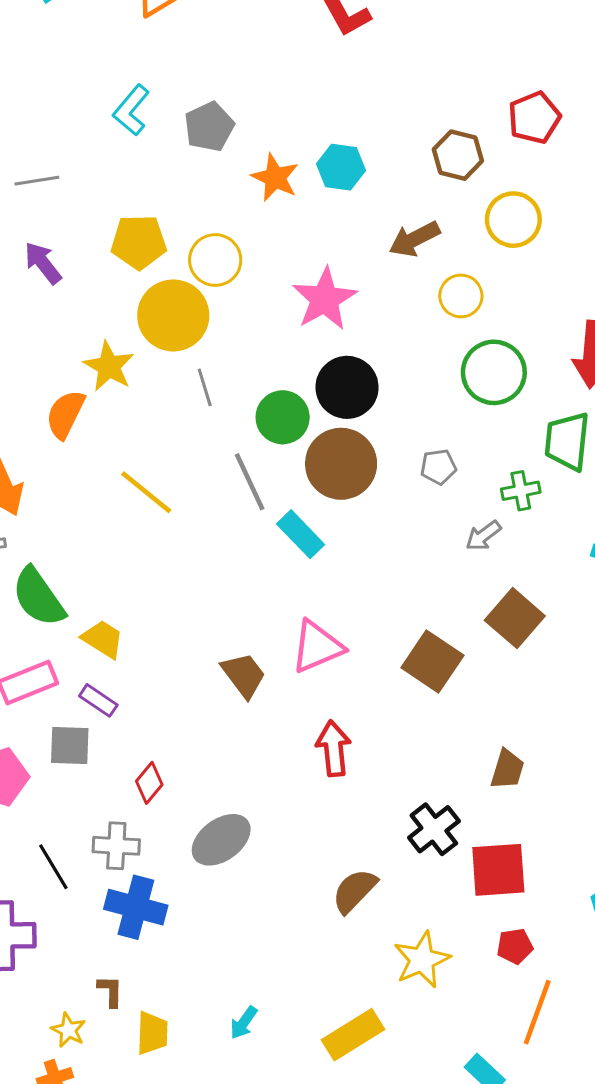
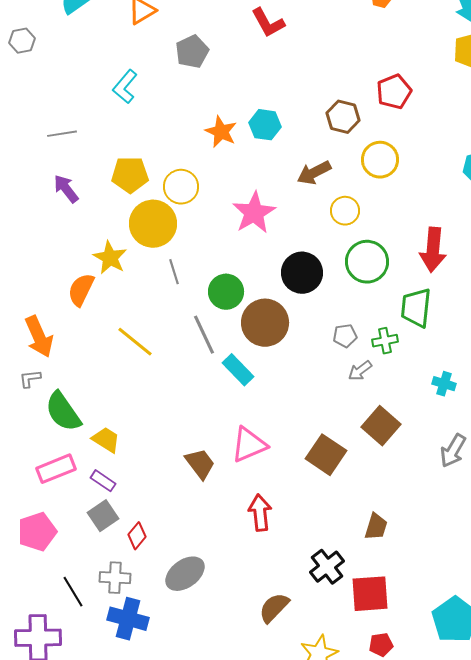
gray pentagon: (209, 127) -> (192, 52), moved
black circle: (347, 387) -> (302, 273), moved
gray pentagon: (438, 467) -> (345, 336), moved
gray square: (70, 745) -> (103, 516), moved, turned -36

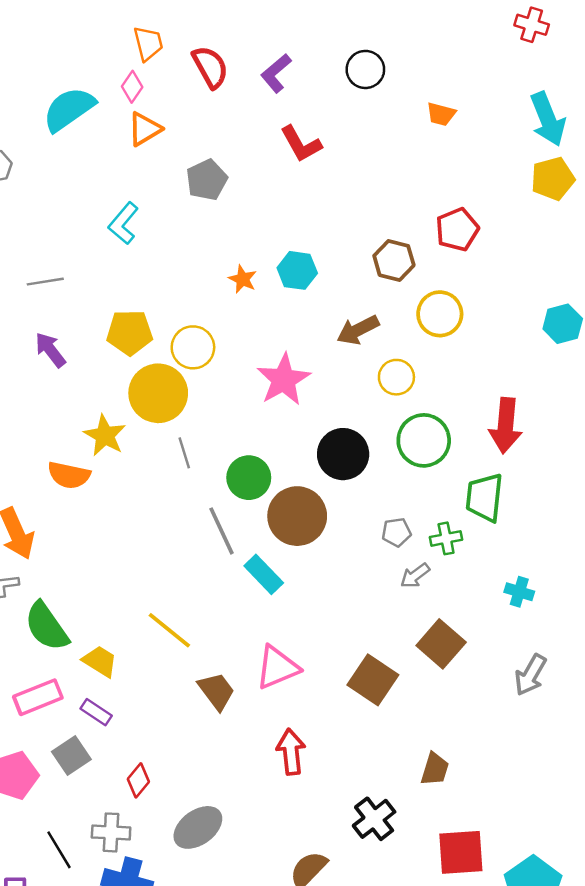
orange star: (221, 132) -> (243, 279), size x0.7
orange semicircle: (81, 290) -> (69, 475), turned -104
yellow line: (135, 342) -> (169, 630), moved
gray square: (103, 516) -> (71, 756), moved
red square: (370, 594) -> (461, 852), moved

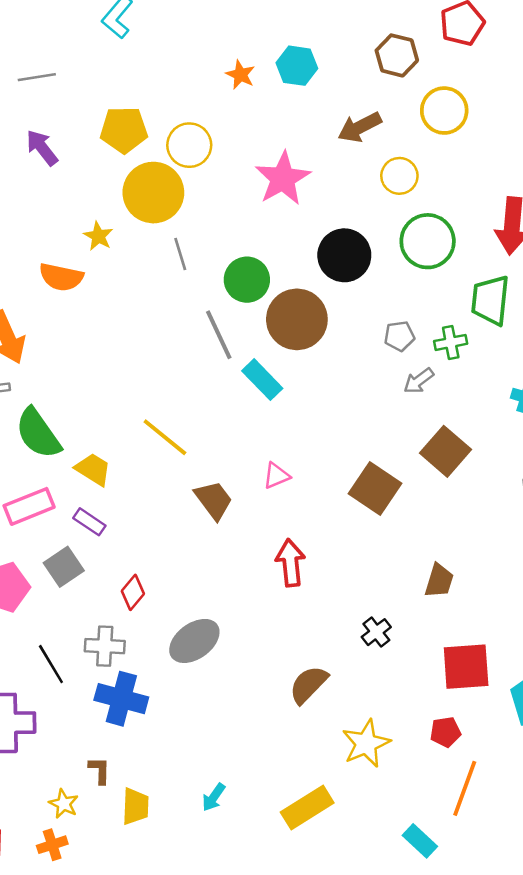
yellow star: (105, 435) -> (98, 236), size x0.7
pink triangle: (277, 667) -> (276, 476), size x0.6
black cross: (374, 819) -> (376, 632), size x0.7

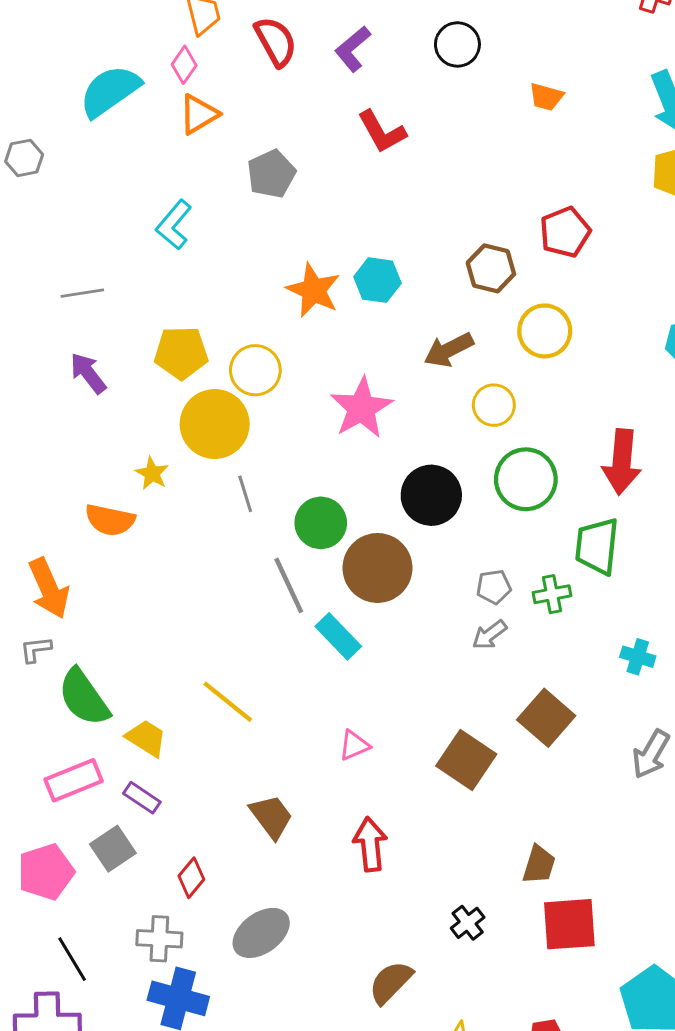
orange star: (241, 75) -> (314, 290), size x1.6
gray arrow: (419, 381) -> (489, 635), moved
brown trapezoid: (214, 500) -> (271, 817), moved
black line: (51, 664) -> (72, 959), moved
red square: (466, 667) -> (569, 924), moved

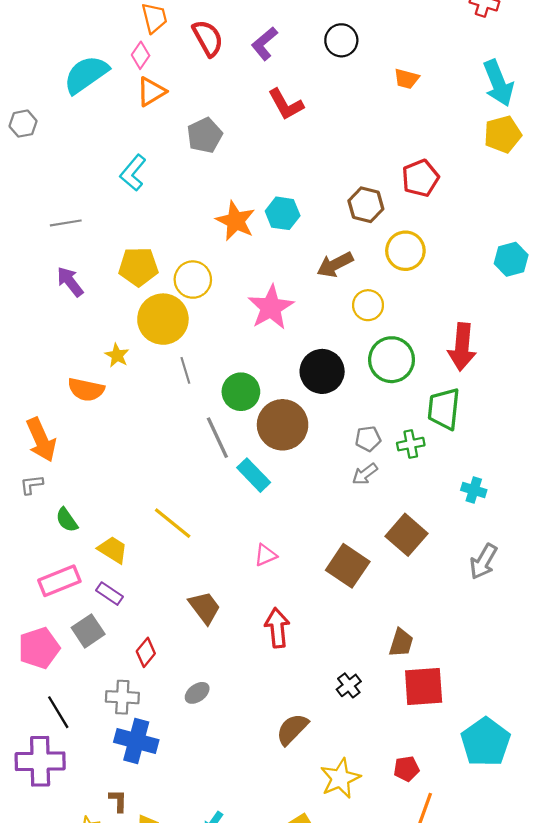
green semicircle: (84, 697) -> (67, 520), size x0.6
gray ellipse: (261, 933) -> (197, 693), size x0.6

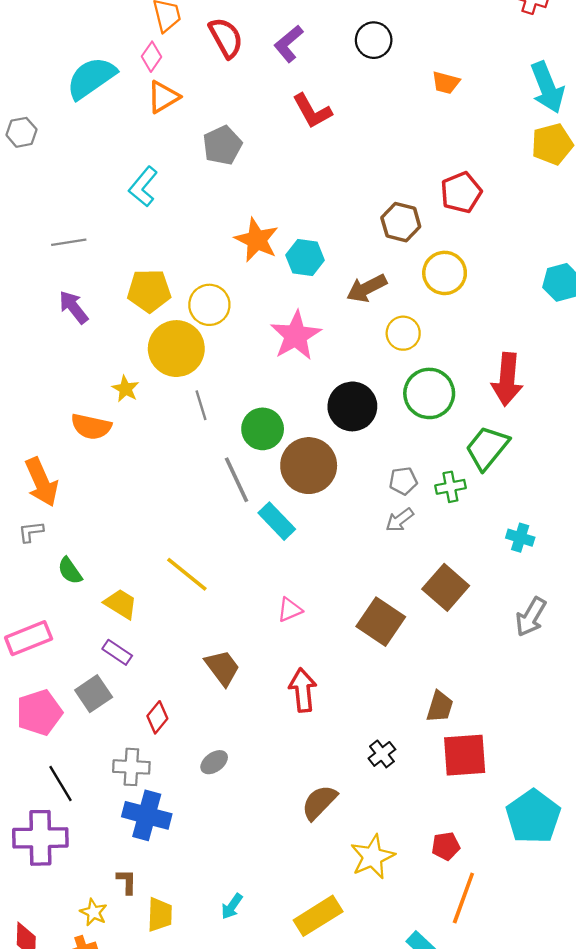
cyan hexagon: (283, 213) -> (305, 258), moved
green trapezoid: (444, 409) -> (487, 448), turned 33
pink rectangle: (59, 581) -> (29, 638), moved

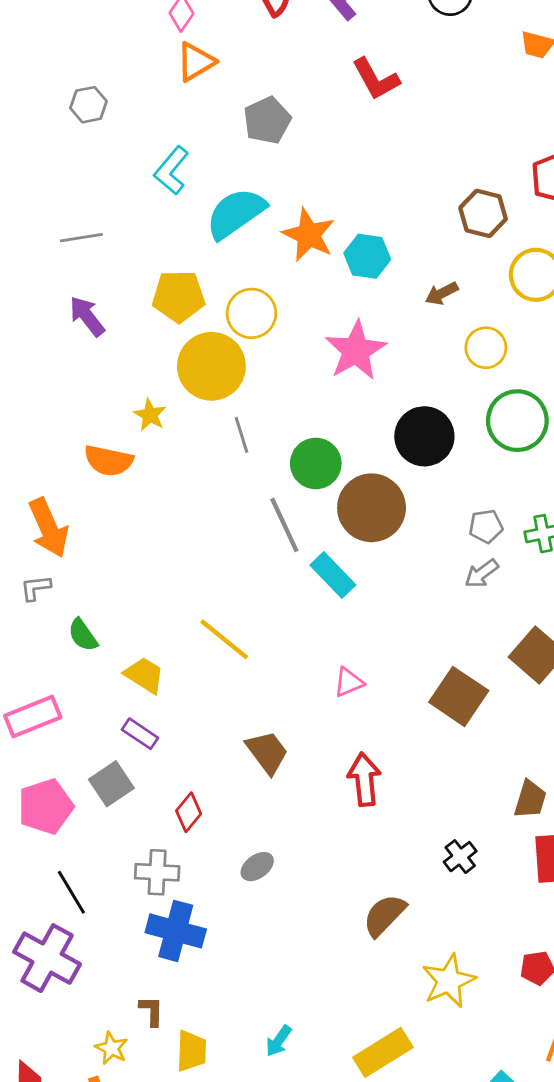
cyan semicircle: (91, 78) -> (236, 213), moved
gray hexagon: (21, 132) -> (89, 105), moved
brown arrow: (367, 288) -> (442, 293), size x0.7
purple cross: (40, 838) -> (47, 958), turned 30

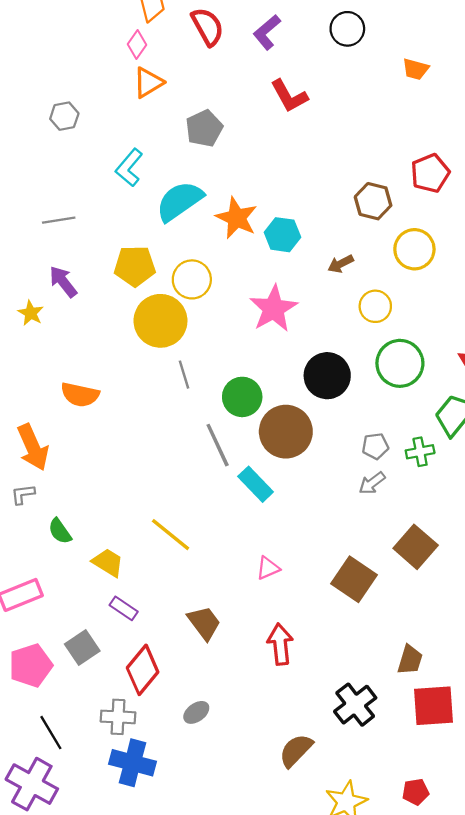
yellow star: (150, 415) -> (31, 313), moved
purple rectangle: (140, 734) -> (124, 608), moved
red diamond: (189, 812) -> (143, 670), size x1.6
black cross: (460, 857) -> (355, 705), size x1.6

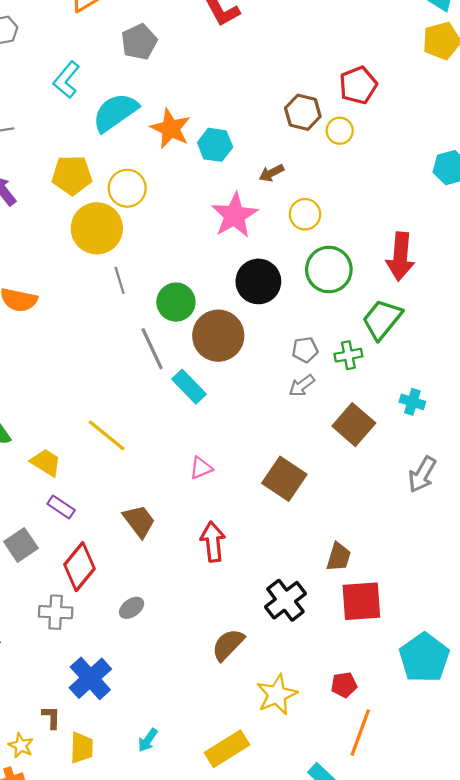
yellow circle: (414, 249) -> (340, 131), moved, size x0.7
pink star: (273, 309) -> (235, 215), moved
brown square: (416, 547) -> (354, 425), moved
blue cross: (133, 763) -> (90, 678), moved, turned 33

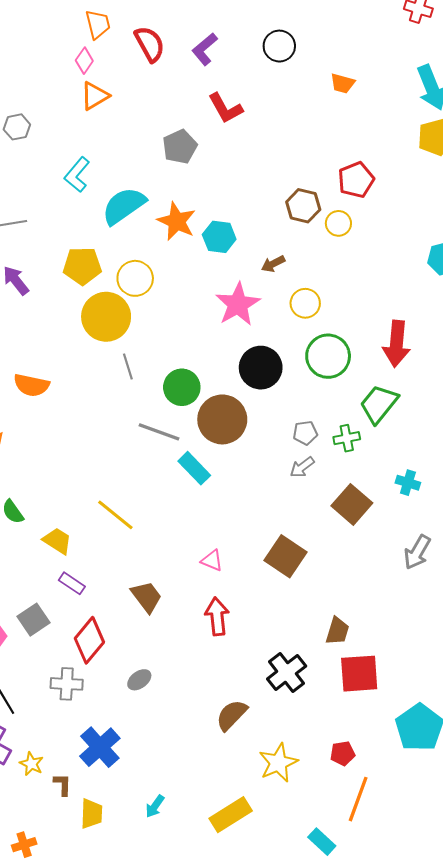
gray pentagon: (139, 42) -> (180, 147), moved
gray line: (152, 349) -> (159, 432), turned -45
pink triangle: (201, 468) -> (212, 560), moved, turned 45
yellow star: (21, 746) -> (31, 764), moved

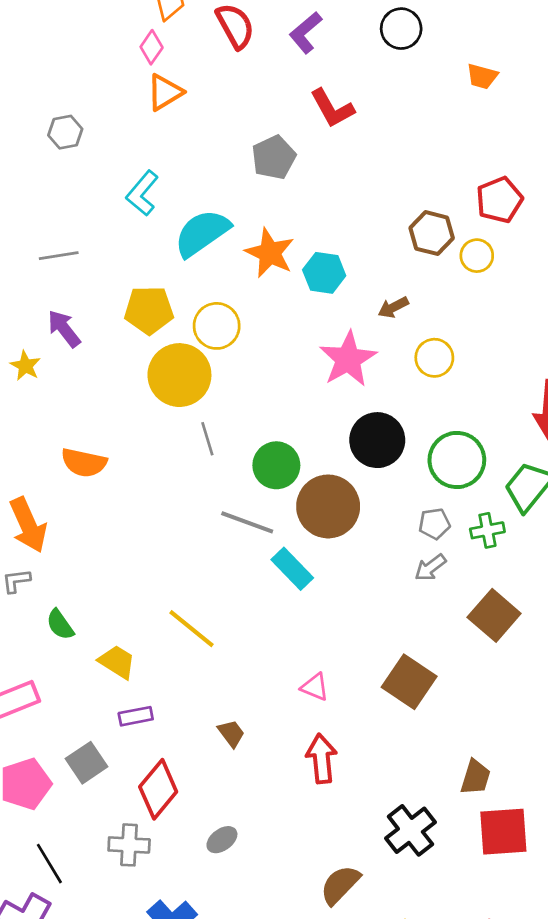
green circle: (328, 356) -> (457, 460), moved
purple rectangle: (72, 583) -> (136, 716), turned -45
brown trapezoid: (147, 597) -> (231, 733), size x0.7

